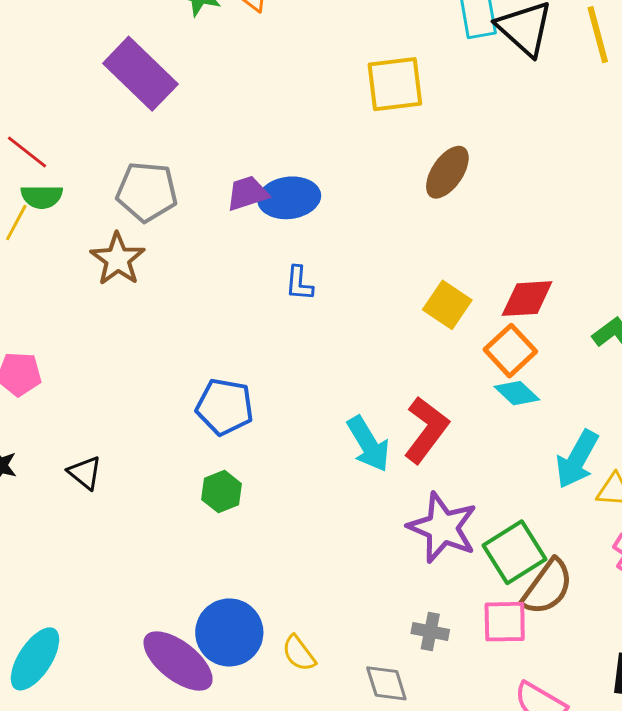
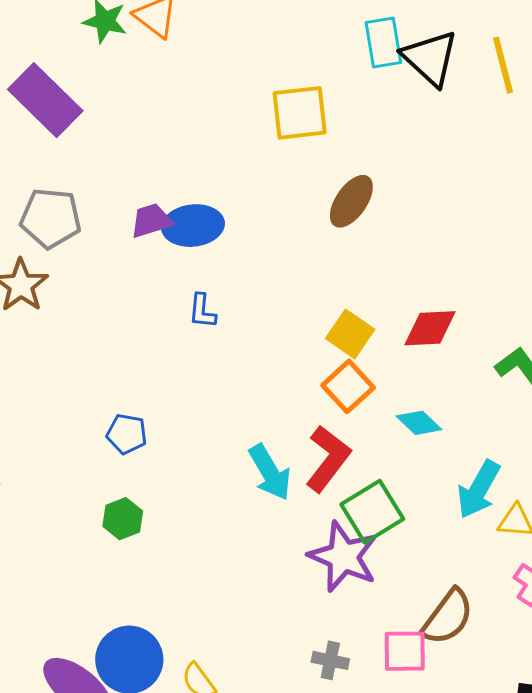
orange square: (510, 351) -> (348, 386), moved
blue pentagon: (225, 407) -> (127, 434), size x0.7
green square: (514, 552) -> (372, 512), moved

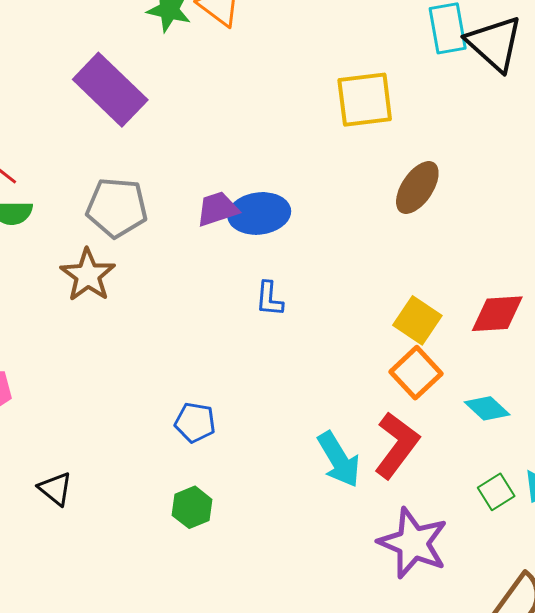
green square: (372, 512) -> (496, 492), moved, size x0.6

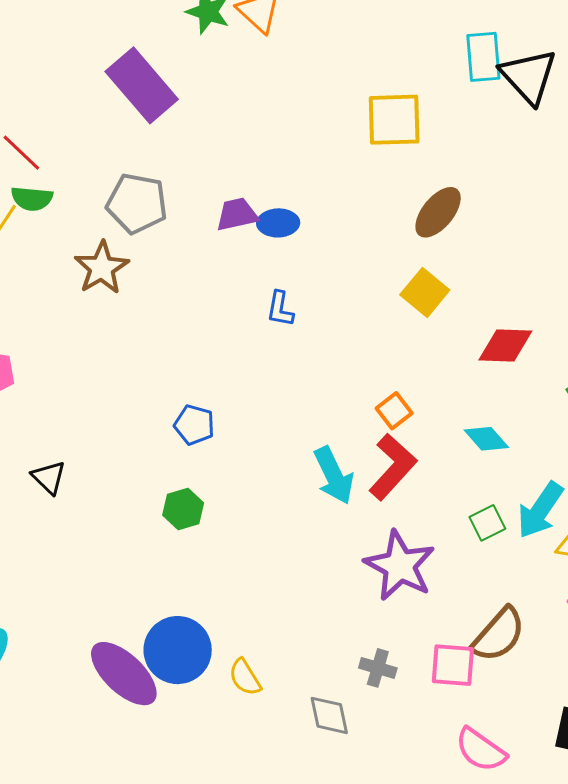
blue ellipse: (259, 213) -> (278, 223), size x0.7
yellow square: (417, 320) -> (425, 292), moved
orange square: (416, 373) -> (394, 411), moved, size x0.7

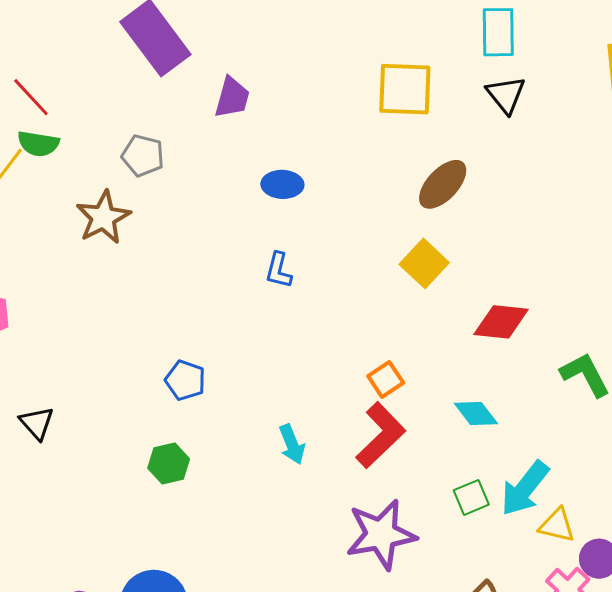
black triangle: (529, 76) -> (506, 95), moved, size x0.7
gray pentagon: (137, 203) -> (143, 156), size x0.7
purple trapezoid: (237, 214) -> (232, 97), moved, turned 114
cyan arrow: (334, 475) -> (292, 444), moved, size x0.7
purple star: (400, 566) -> (381, 534), turned 30

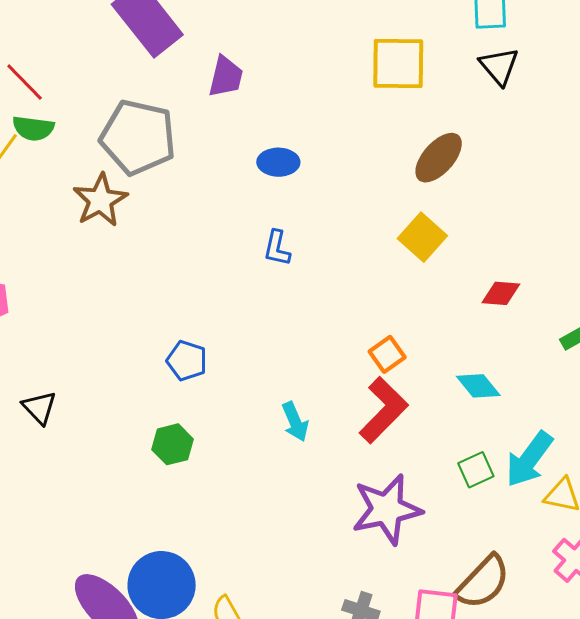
gray pentagon: (143, 156) -> (138, 137), size x1.8
red diamond: (501, 322) -> (501, 293), size x0.7

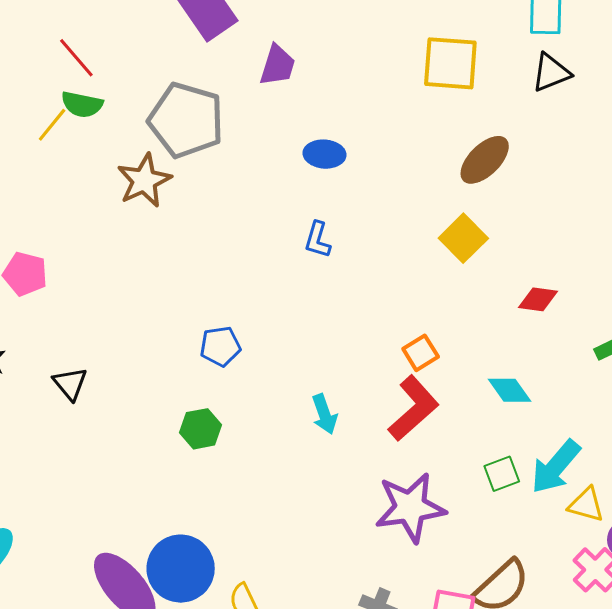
black triangle: (499, 66) -> (551, 73), turned 45
blue pentagon: (187, 361) -> (220, 346), turned -30

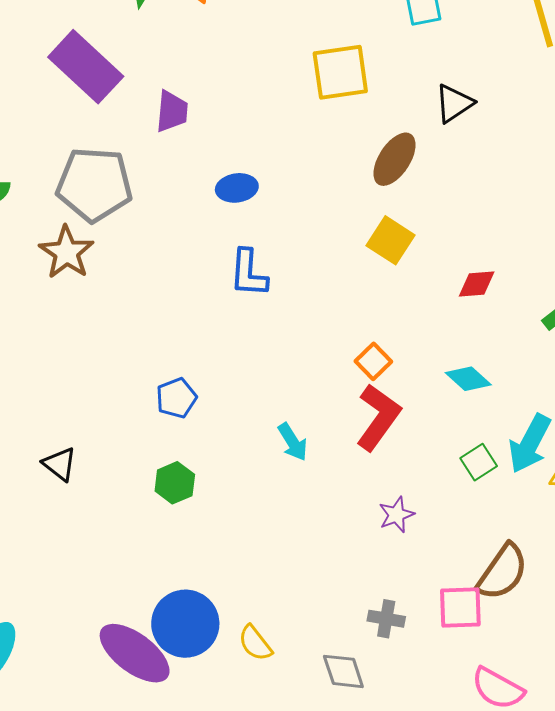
black triangle: (551, 73) -> (454, 103), moved
blue L-shape: (318, 240) -> (248, 273), size x1.4
black triangle: (70, 384) -> (60, 464), moved
purple star: (410, 507) -> (396, 515), size x0.5

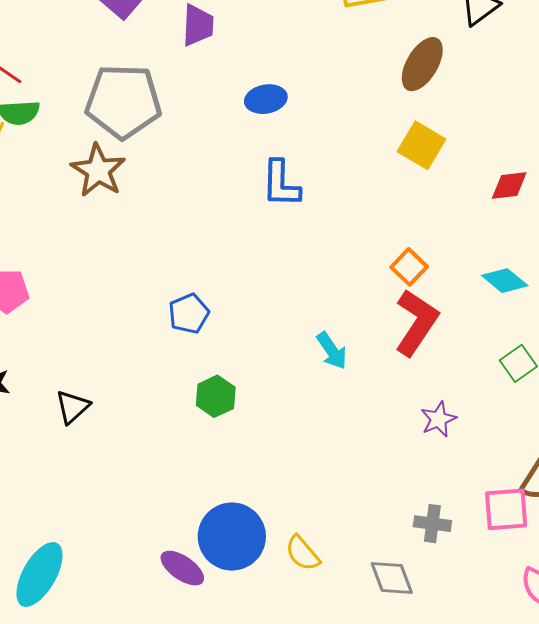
blue pentagon: (176, 398) -> (189, 314), moved
black triangle: (60, 464) -> (72, 407), moved, turned 42
purple ellipse: (135, 653) -> (182, 568), size x0.6

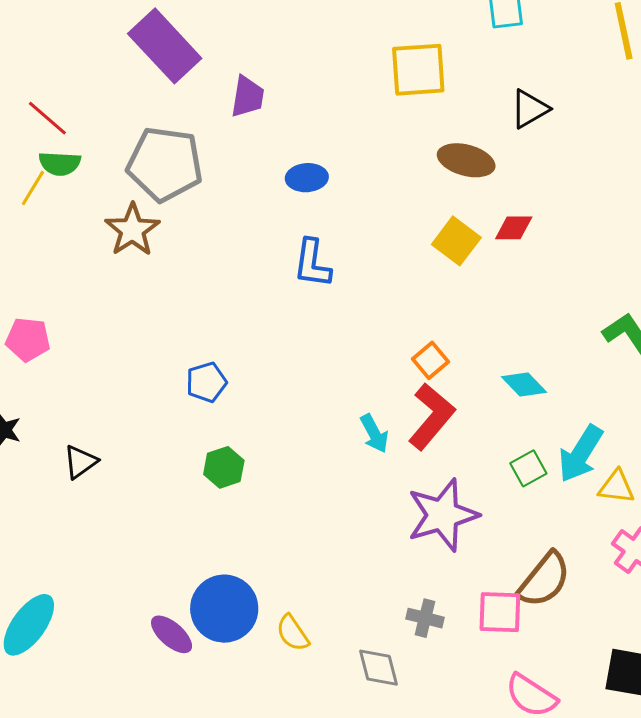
brown ellipse: (422, 64) -> (466, 160), turned 68
red diamond: (509, 186) -> (514, 228), moved
cyan arrow: (332, 351) -> (374, 433), moved
purple star: (438, 419) -> (443, 515), size x2.0

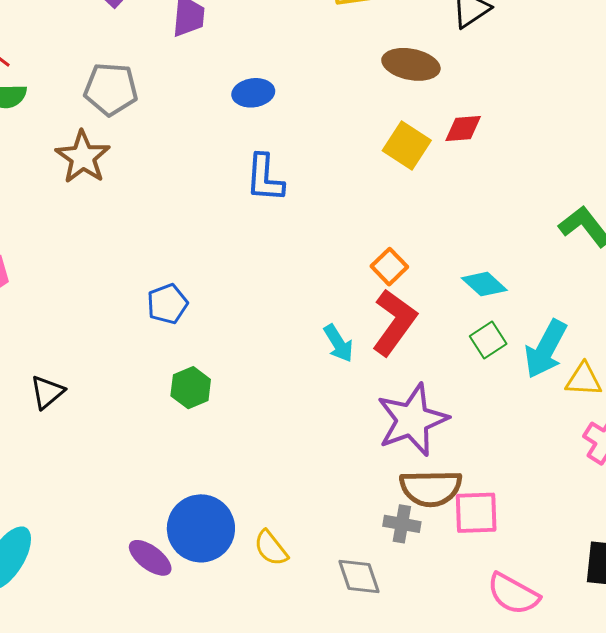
gray pentagon: (165, 164) -> (111, 89), size x0.7
green square: (528, 468) -> (488, 340), moved
brown semicircle: (544, 580) -> (431, 488), moved, turned 54

